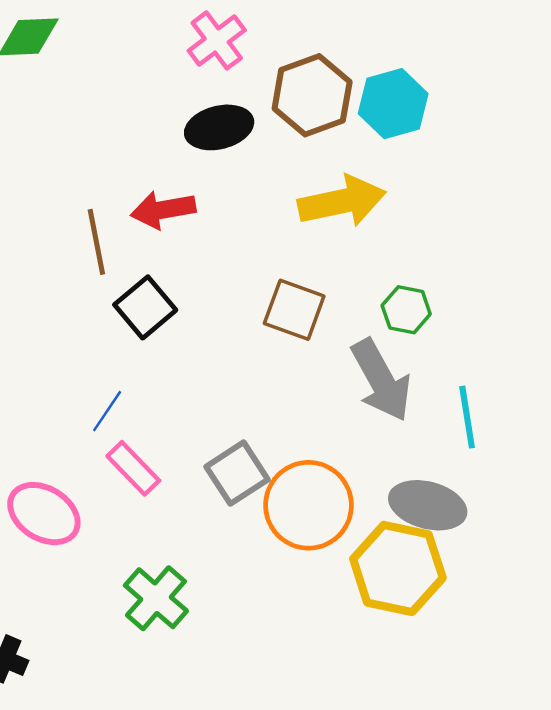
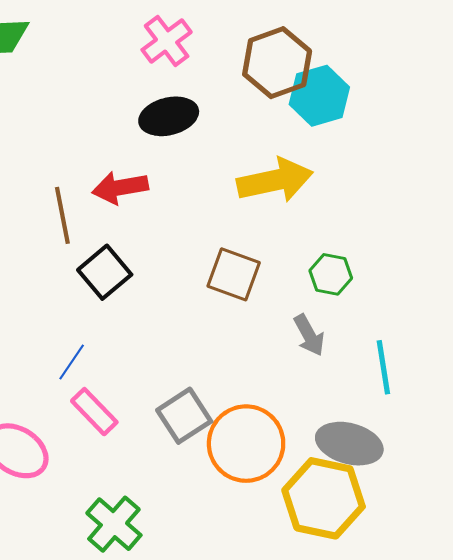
brown hexagon: (312, 95) -> (277, 63), moved
gray arrow: (381, 380) -> (309, 335), size x0.6

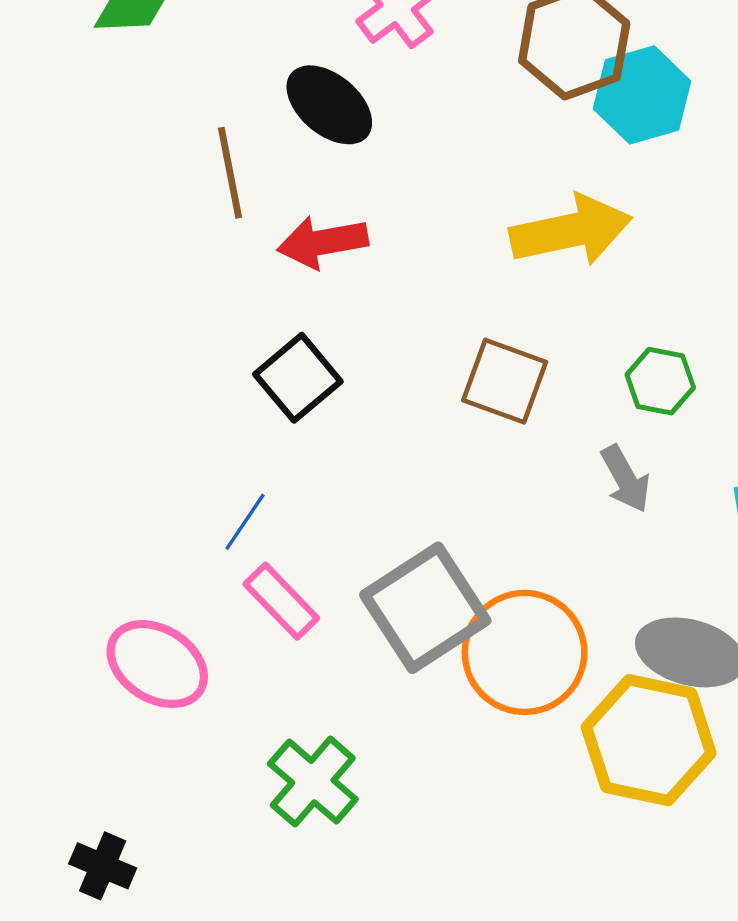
black ellipse: (169, 116) -> (329, 105), moved, turned 54
brown line: (62, 215) -> (230, 173), moved
gray square: (184, 416) -> (425, 608), size x1.4

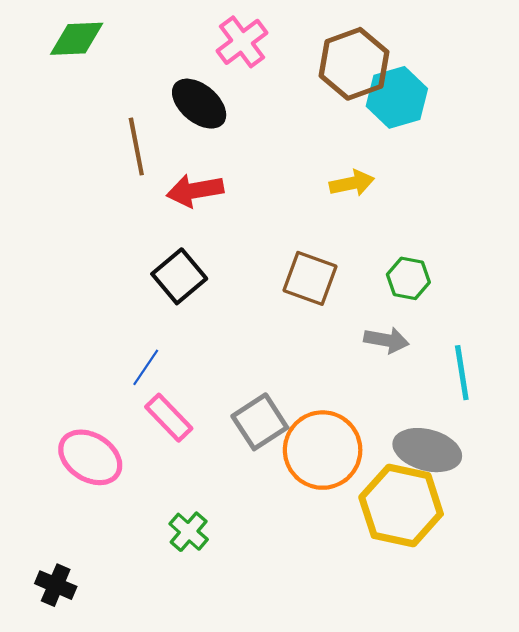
yellow arrow: (571, 231) -> (352, 183), size x0.6
gray arrow: (625, 479) -> (386, 340), turned -51
gray square: (425, 608) -> (260, 422), size x0.7
green cross: (313, 782) -> (189, 532), size x0.7

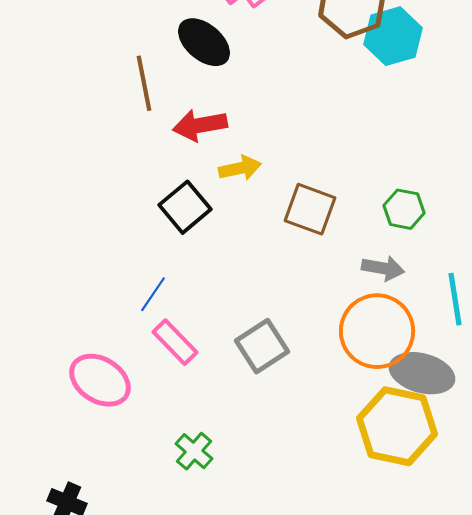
yellow arrow: (352, 183) -> (240, 168), moved
orange circle: (323, 450) -> (377, 331), moved

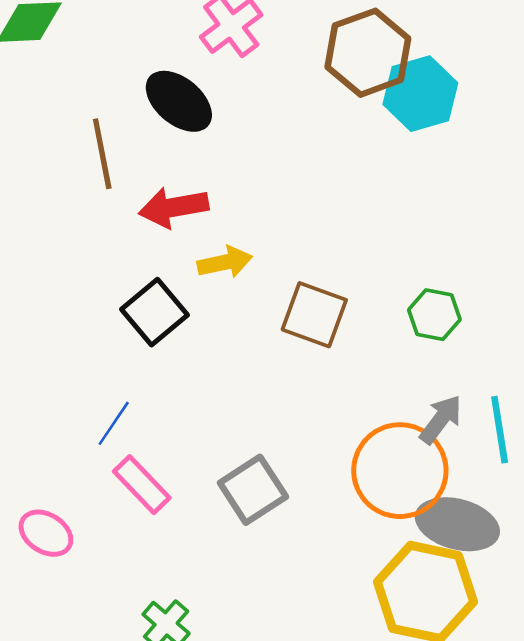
gray arrow: (383, 268) -> (441, 419), moved, turned -63
pink ellipse: (100, 380) -> (46, 533), size x0.7

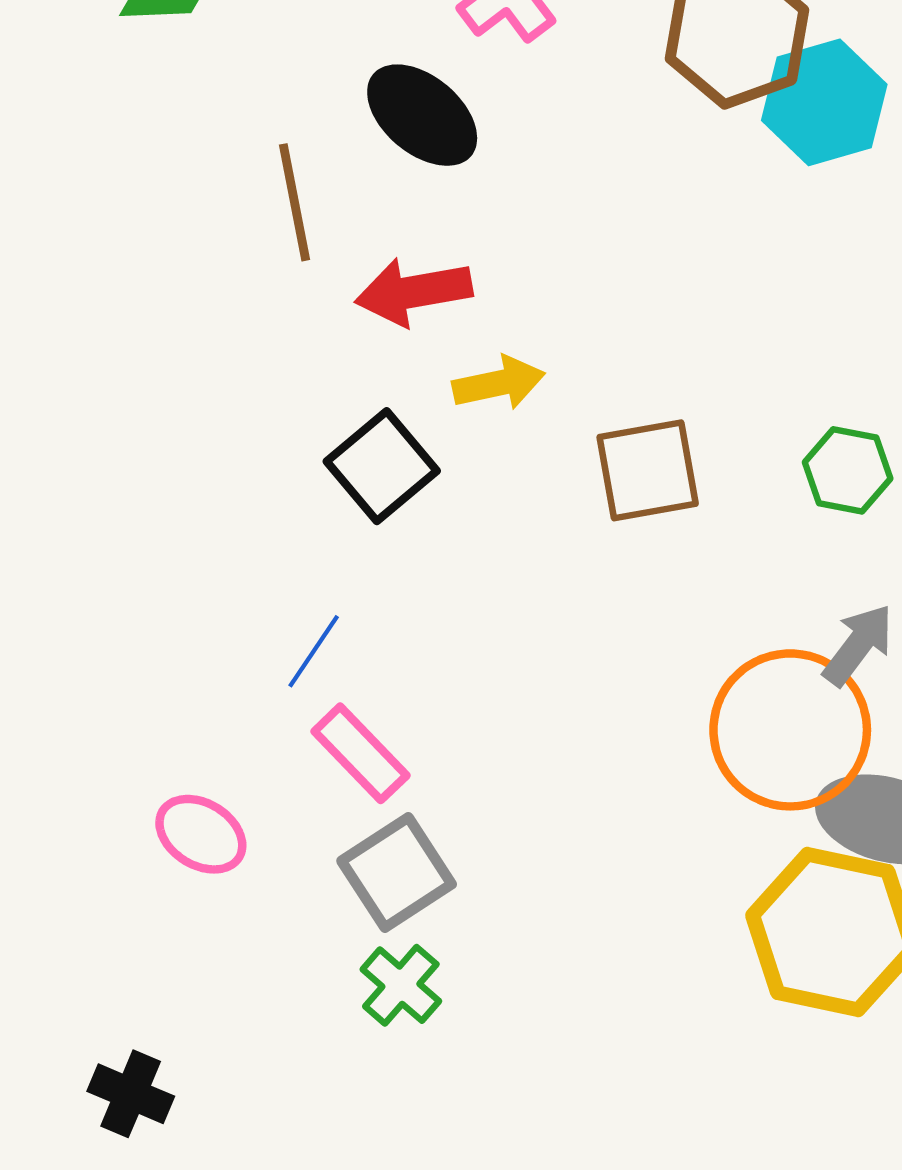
brown square: (314, 315) -> (648, 470), turned -30
gray square: (253, 490) -> (397, 872), moved

